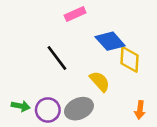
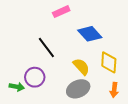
yellow diamond: (130, 59) -> (109, 62), moved
gray ellipse: (79, 109) -> (78, 89), moved
purple circle: (48, 110) -> (35, 77), moved

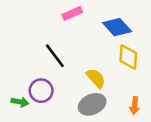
blue diamond: (90, 34) -> (117, 27), moved
yellow diamond: (109, 62) -> (128, 57), moved

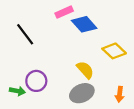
blue diamond: (117, 27) -> (84, 24), moved
black line: (55, 56) -> (25, 34), moved
yellow diamond: (128, 57) -> (114, 51), turned -50

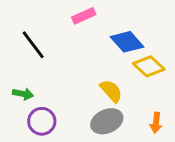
blue diamond: (84, 24) -> (127, 42), moved
purple circle: (36, 81) -> (42, 121), moved
green arrow: (17, 91) -> (23, 94), moved

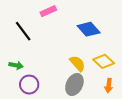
pink rectangle: (84, 16) -> (48, 11), moved
yellow diamond: (149, 66) -> (104, 61), moved
gray ellipse: (107, 121) -> (74, 85), turned -40

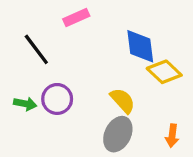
blue diamond: (89, 29) -> (140, 46), turned 35
yellow diamond: (104, 61) -> (164, 72), moved
purple circle: (29, 85) -> (57, 99), moved

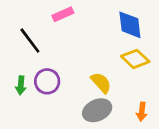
blue diamond: (140, 46) -> (130, 25), moved
green arrow: (25, 104) -> (21, 85), turned 84
gray ellipse: (118, 134) -> (97, 110), turned 40

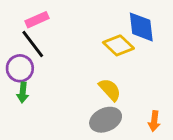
pink rectangle: (63, 14) -> (37, 20), moved
yellow diamond: (135, 59) -> (118, 45), moved
purple circle: (47, 81) -> (20, 68), moved

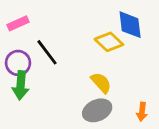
pink rectangle: (37, 20) -> (18, 23), moved
black line: (33, 44) -> (47, 52), moved
green arrow: (23, 93) -> (21, 85), size x1.5

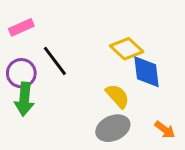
blue diamond: (130, 25) -> (146, 72), moved
orange arrow: (142, 112) -> (165, 130), turned -60

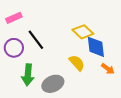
green arrow: (24, 99) -> (28, 75), moved
gray ellipse: (113, 128) -> (53, 84), moved
orange arrow: (165, 130) -> (108, 69), moved

